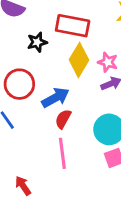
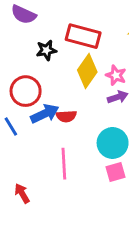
blue arrow: (55, 98) -> (45, 114), moved
red semicircle: (63, 119) -> (66, 116), moved, turned -126

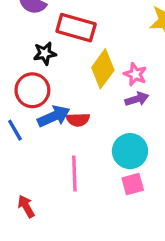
red rectangle: (83, 36) -> (76, 28), moved
black star: (46, 50) -> (45, 53), moved

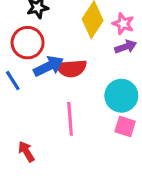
red semicircle: (78, 120) -> (71, 68), size x1.4
pink square: (133, 184) -> (125, 126), turned 35

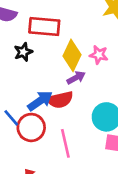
red circle: (28, 43) -> (31, 127), moved
purple arrow: (126, 47) -> (76, 78), moved

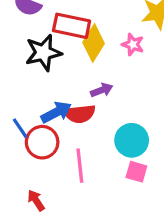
black star: (23, 52) -> (43, 53), size x1.6
yellow diamond: (72, 55) -> (94, 43), moved
pink star: (99, 55) -> (133, 44), moved

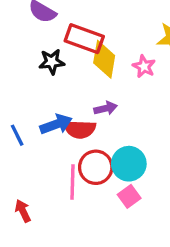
yellow diamond: (94, 43) -> (104, 59), turned -30
black star: (43, 53) -> (52, 62), size x0.7
red circle: (42, 142) -> (96, 167), moved
pink square: (136, 172) -> (129, 196), turned 30

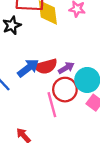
purple arrow: (106, 108) -> (66, 68), moved

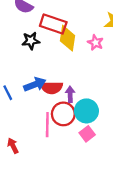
purple arrow: (66, 68) -> (70, 94), turned -77

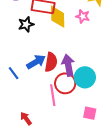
red semicircle: (52, 88) -> (51, 62), turned -72
purple arrow: (70, 94) -> (68, 65), size x1.5
pink square: (87, 134) -> (90, 113), moved, turned -32

